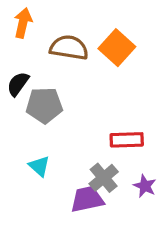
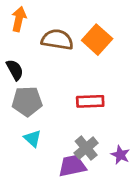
black semicircle: (18, 84) -> (15, 70), turned 115
gray pentagon: (44, 105) -> (27, 101), moved
red rectangle: (127, 140) -> (90, 101), moved

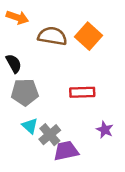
orange arrow: (19, 19) -> (17, 17), turned 95
gray cross: (86, 148) -> (50, 135), moved
purple star: (120, 155) -> (105, 130), moved

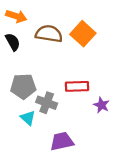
black semicircle: (14, 64) -> (13, 42), moved
purple star: (105, 130) -> (102, 105), moved
gray cross: (50, 135) -> (47, 103), moved, turned -30

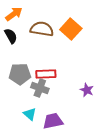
orange arrow: (16, 16) -> (14, 14), turned -54
red rectangle: (77, 86) -> (46, 74), moved
cyan triangle: (28, 118) -> (30, 114), moved

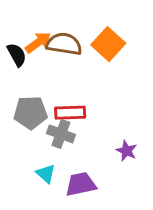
orange arrow: (14, 14) -> (38, 42), moved
purple star: (87, 90) -> (127, 151), moved

